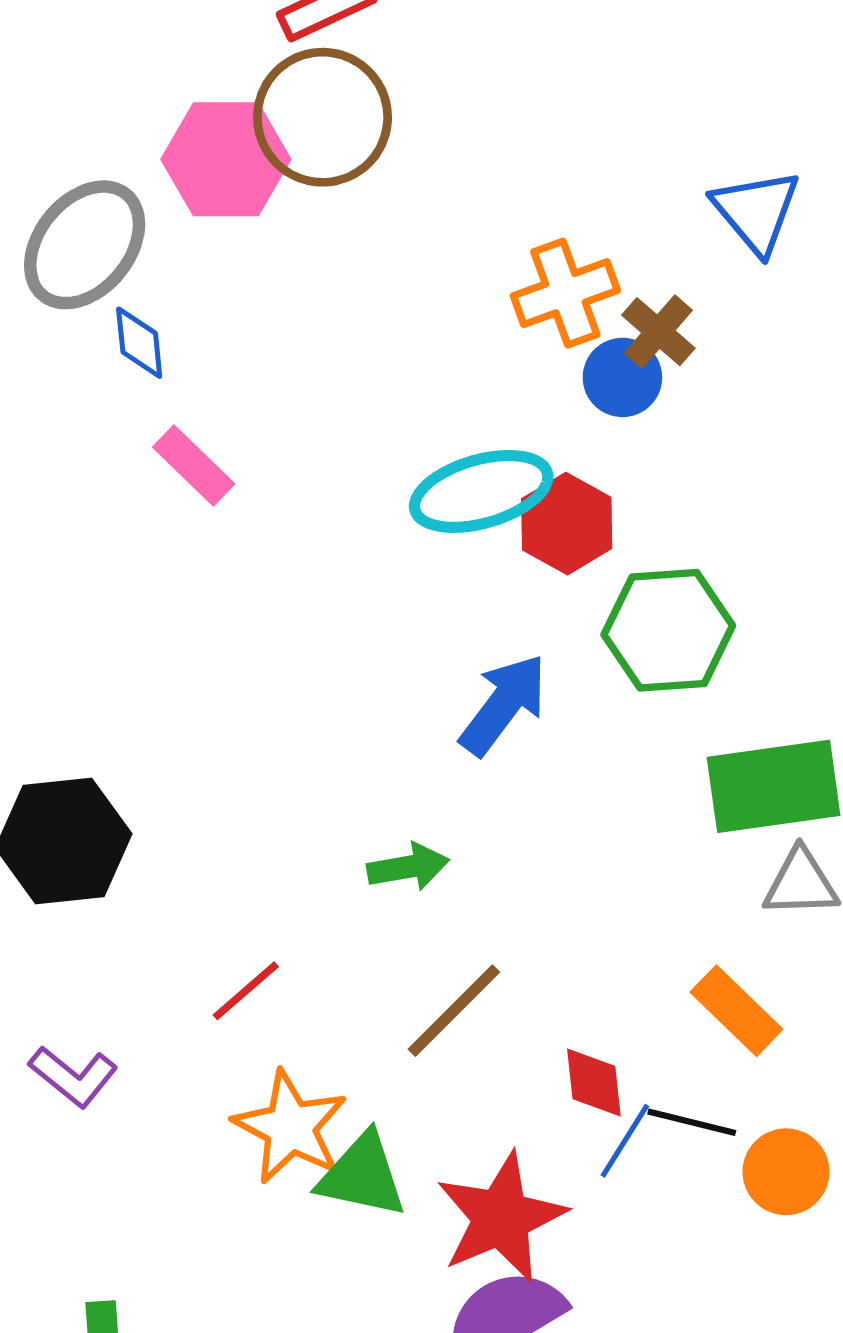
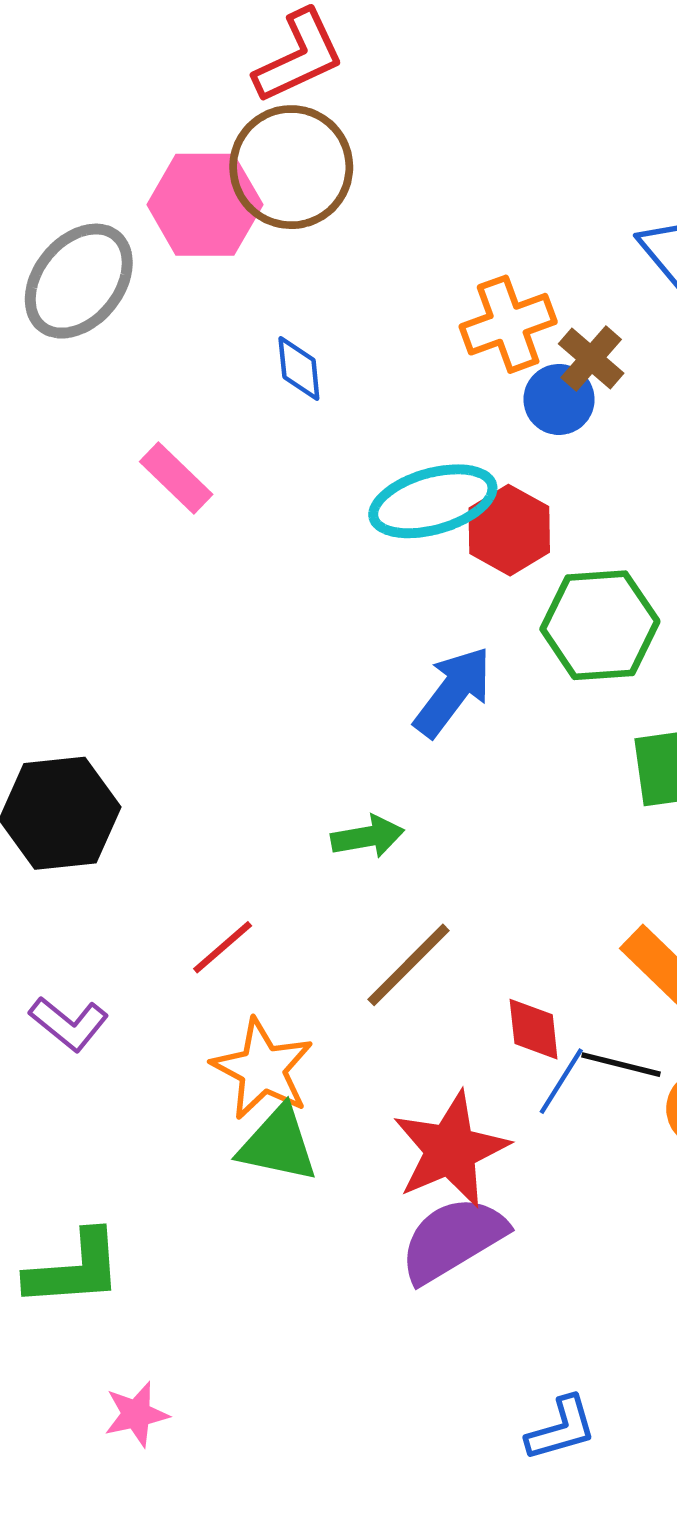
blue diamond: (139, 343) -> (299, 368), moved
green triangle: (362, 1175) -> (278, 1144), moved

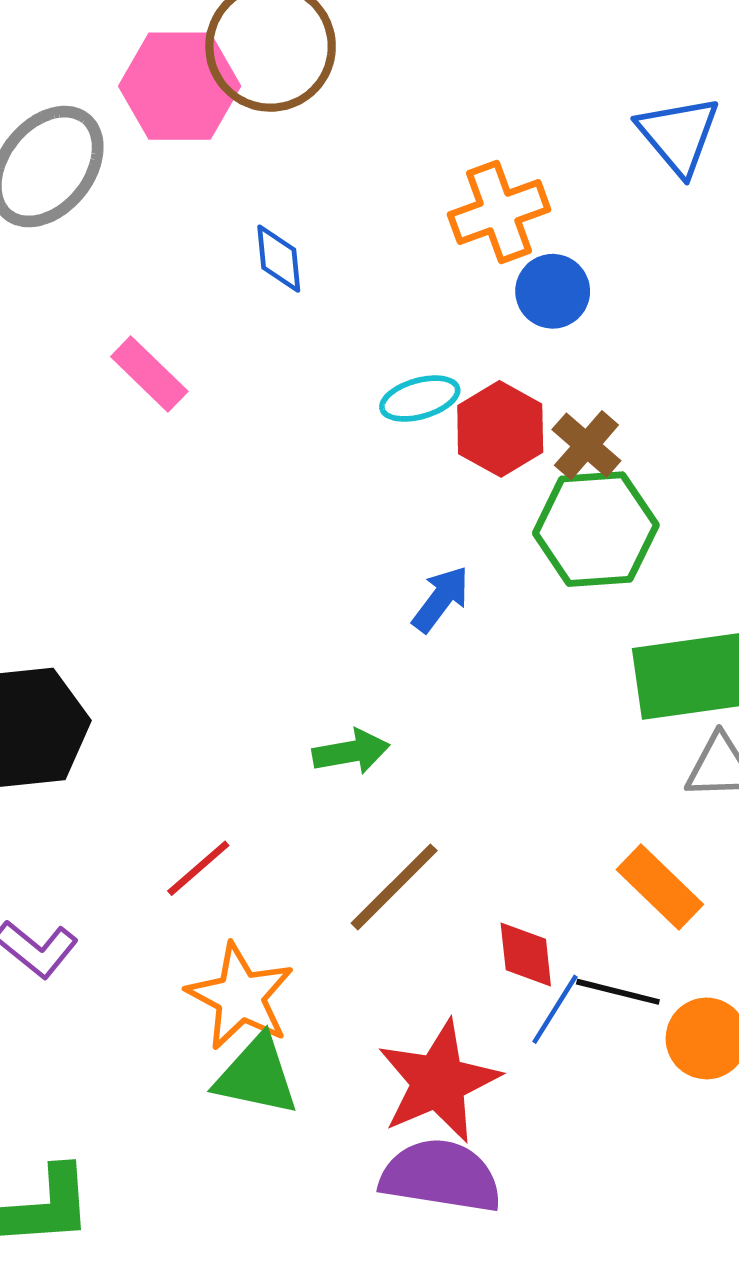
brown cross: (591, 359) -> (586, 445), moved
cyan ellipse: (433, 501) -> (420, 399), size x0.6
blue arrow: (453, 692) -> (441, 599), size x0.7
purple semicircle: (453, 1239) -> (441, 1176), turned 40

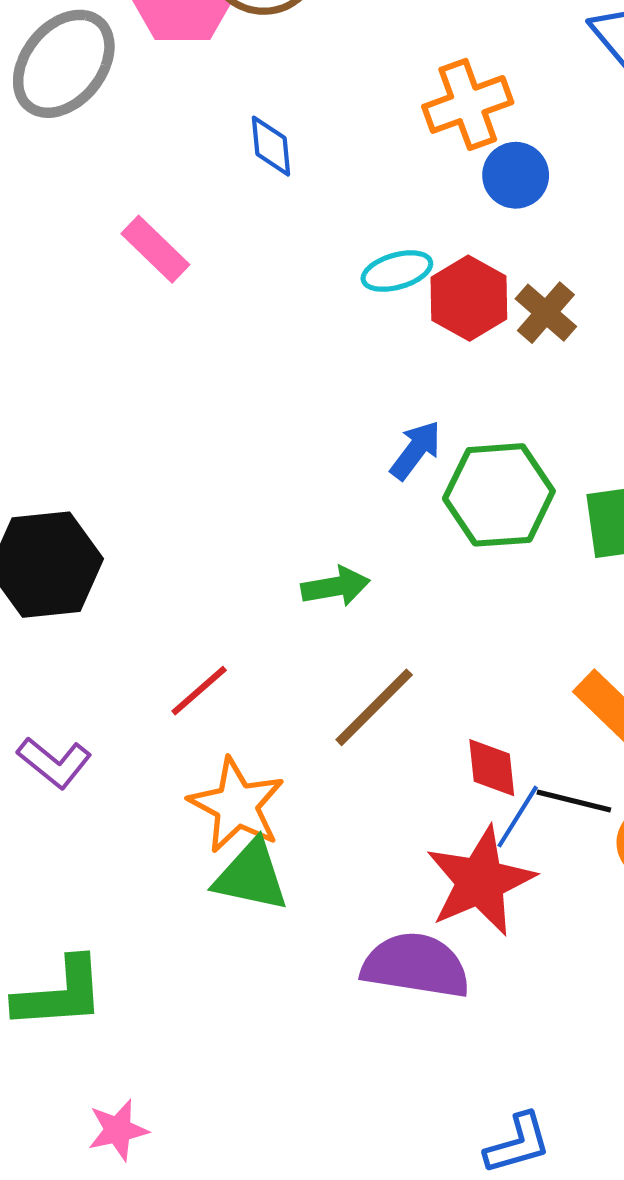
green hexagon: (596, 529) -> (499, 495), moved
red star: (438, 1082) -> (480, 881), moved

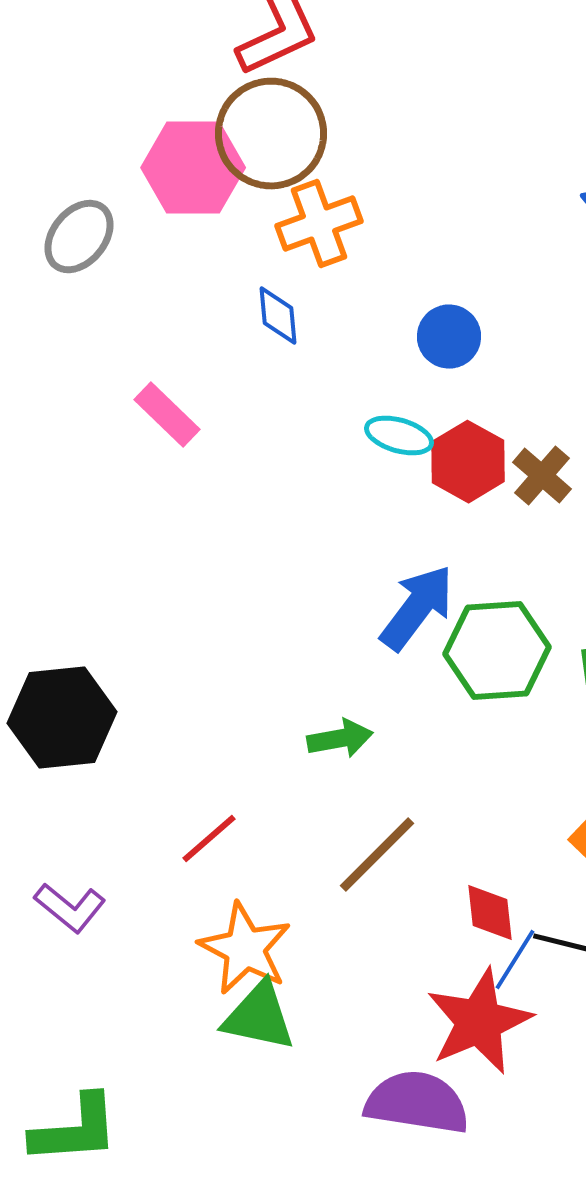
gray ellipse: (64, 64) -> (79, 237), size x0.7
orange cross: (468, 104) -> (319, 224), moved
blue circle: (516, 175) -> (449, 337), moved
cyan ellipse: (397, 271) -> (399, 436), turned 32
blue arrow: (416, 450) -> (417, 608), size x1.5

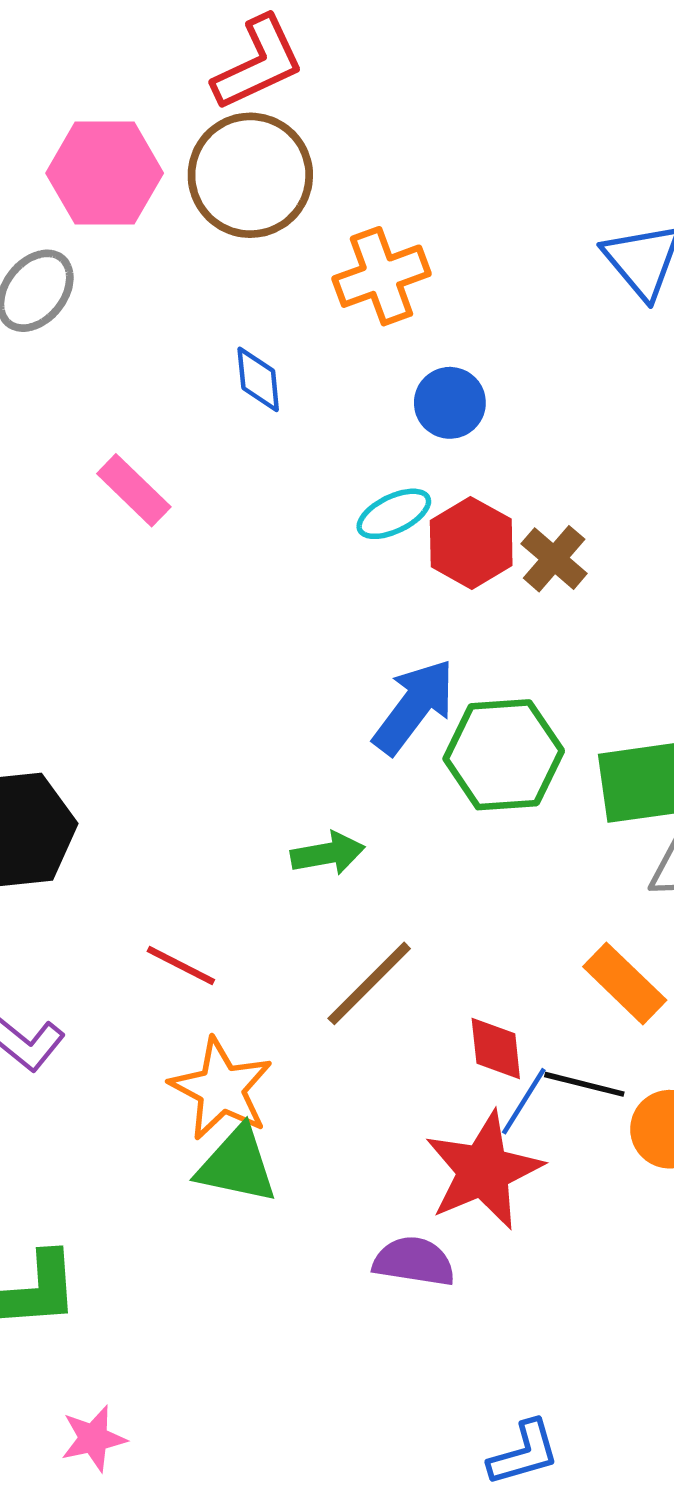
pink hexagon: (193, 168) -> (105, 173), moved
orange cross: (319, 224) -> (381, 276), moved
cyan ellipse: (399, 436) -> (394, 514), turned -42
red line: (209, 839) -> (181, 966), turned 68
purple semicircle: (417, 1103) -> (414, 1261), size x0.7

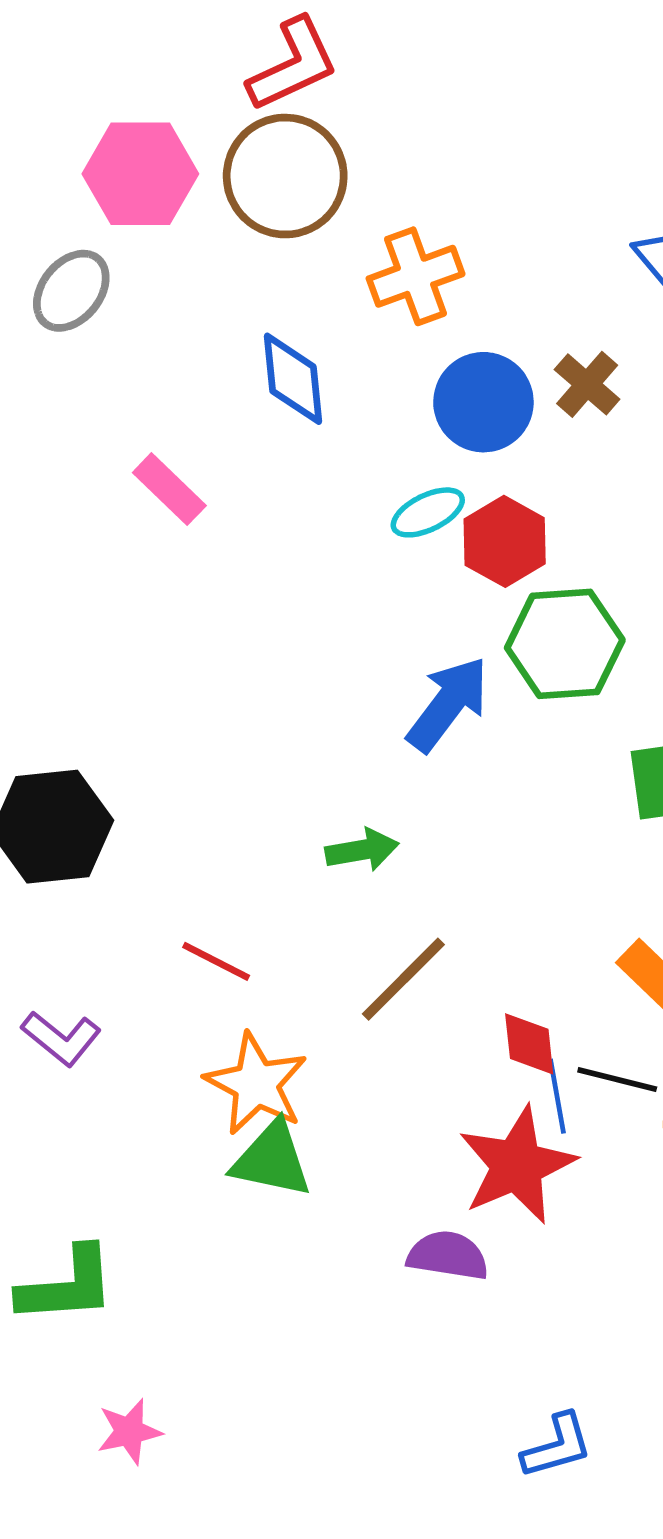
blue diamond: (258, 379) -> (293, 379), size x1.4
blue circle: (450, 403) -> (483, 402), size x1.4
brown cross: (554, 559) -> (587, 384), moved
green hexagon: (504, 755) -> (565, 644), moved
blue line: (524, 1101) -> (557, 1096), turned -42

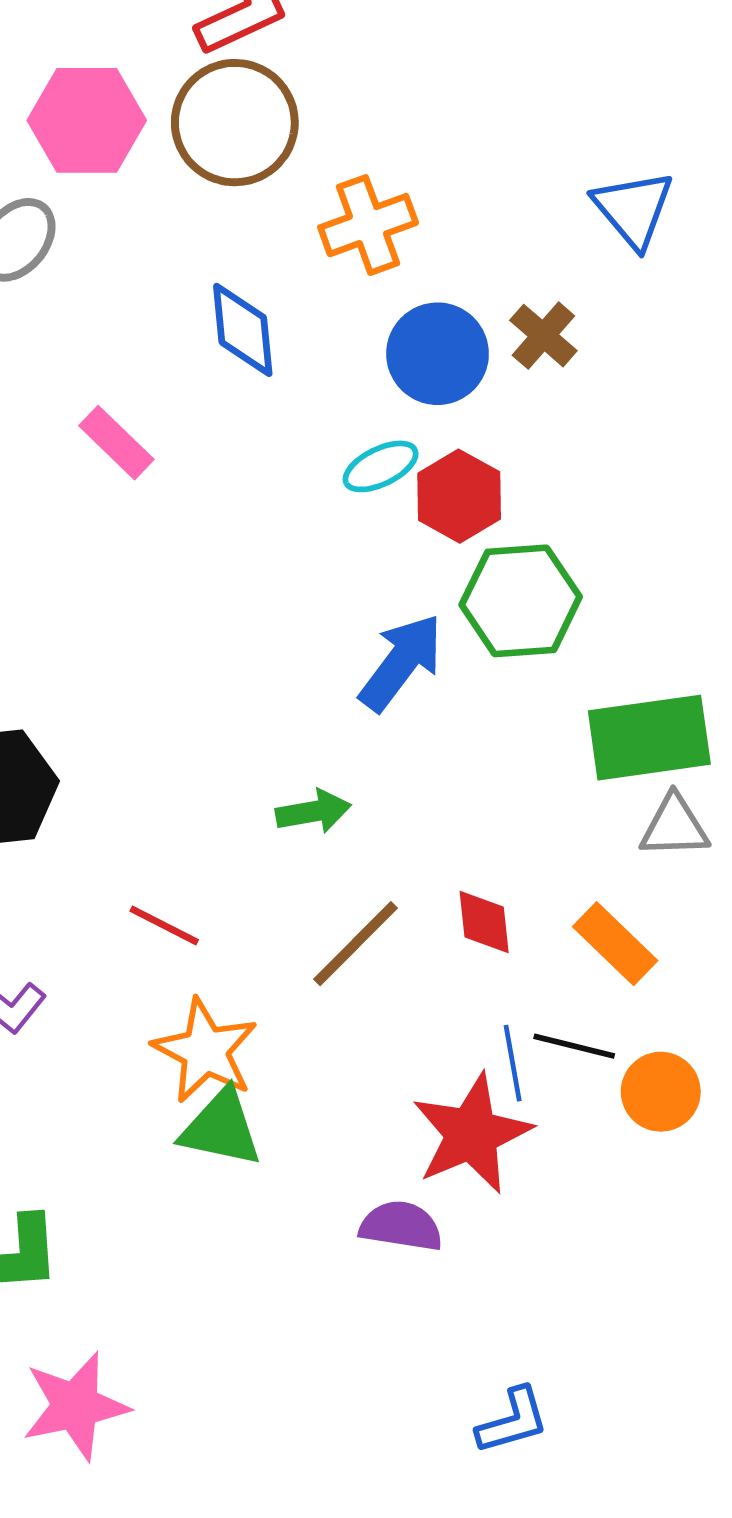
red diamond: (529, 1044) -> (484, 922), moved
pink star: (129, 1431) -> (75, 1406), size x1.6

